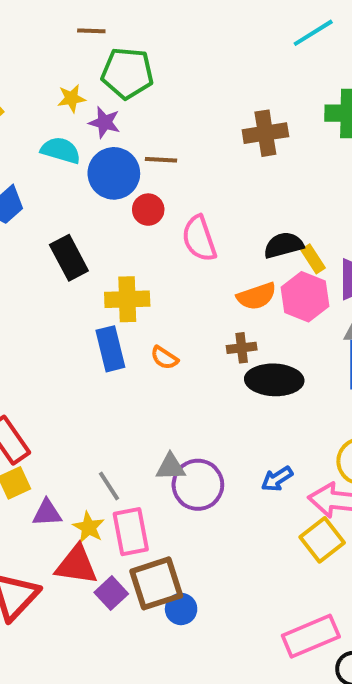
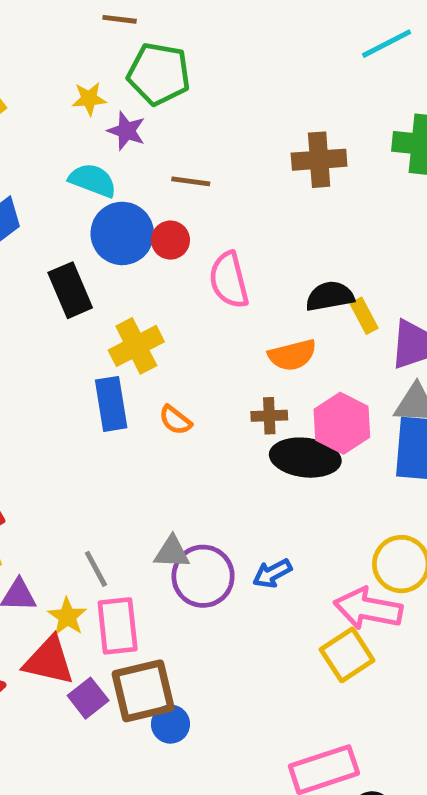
cyan semicircle: (61, 150) -> (93, 180), moved
blue circle: (114, 173) -> (122, 233), moved
pink hexagon: (305, 297) -> (342, 423), moved
yellow cross: (127, 299) -> (136, 346), turned -30
blue arrow: (277, 479) -> (272, 573), moved

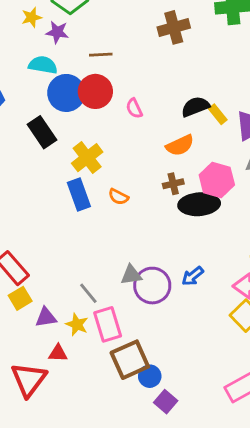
red circle: (170, 240) -> (95, 91), size x1.5
pink semicircle: (229, 280) -> (134, 108), size x0.6
red triangle: (49, 661) -> (58, 353), moved, size x0.6
purple square: (88, 698) -> (166, 402), moved

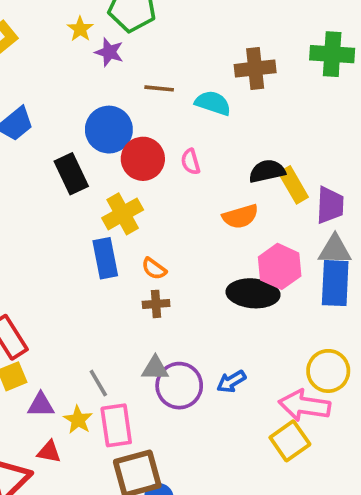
yellow star: (32, 17) -> (80, 29), turned -30
cyan semicircle: (43, 65) -> (213, 103), moved
red circle: (95, 91) -> (143, 159), moved
yellow rectangle: (218, 114) -> (293, 185), size x1.4
brown cross: (173, 184) -> (156, 304), moved

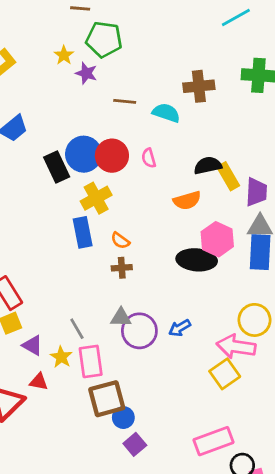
blue circle: (109, 130) -> (84, 154), moved
purple triangle: (41, 405) -> (32, 345), turned 30

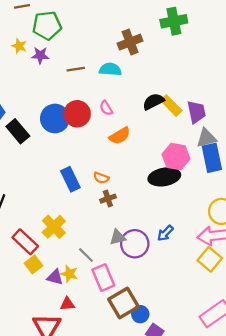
black rectangle: (57, 167) -> (18, 131), moved
yellow cross: (96, 198) -> (54, 227), moved
orange semicircle: (187, 200) -> (120, 136), moved
yellow star: (61, 357) -> (69, 274), moved

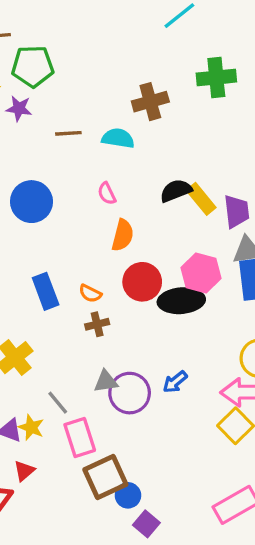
red circle: (77, 114) -> (142, 282), moved
orange semicircle: (120, 136) -> (123, 235), turned -50
red triangle: (67, 304) -> (24, 471), turned -42

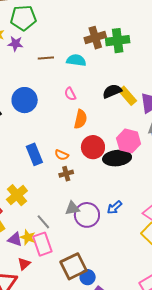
green cross: (216, 78) -> (118, 41), moved
pink rectangle: (80, 437) -> (42, 244), moved

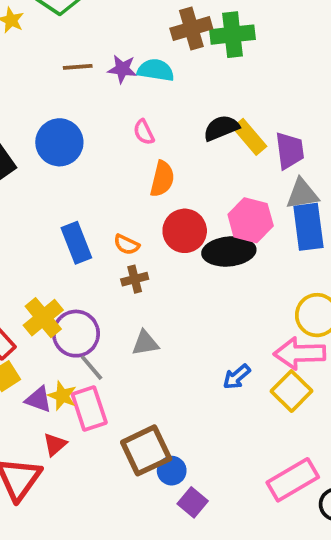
purple star: (15, 44) -> (122, 69), moved
brown line: (46, 58) -> (78, 67), moved
blue arrow: (114, 207) -> (237, 377), moved
purple circle: (87, 215) -> (76, 334), moved

